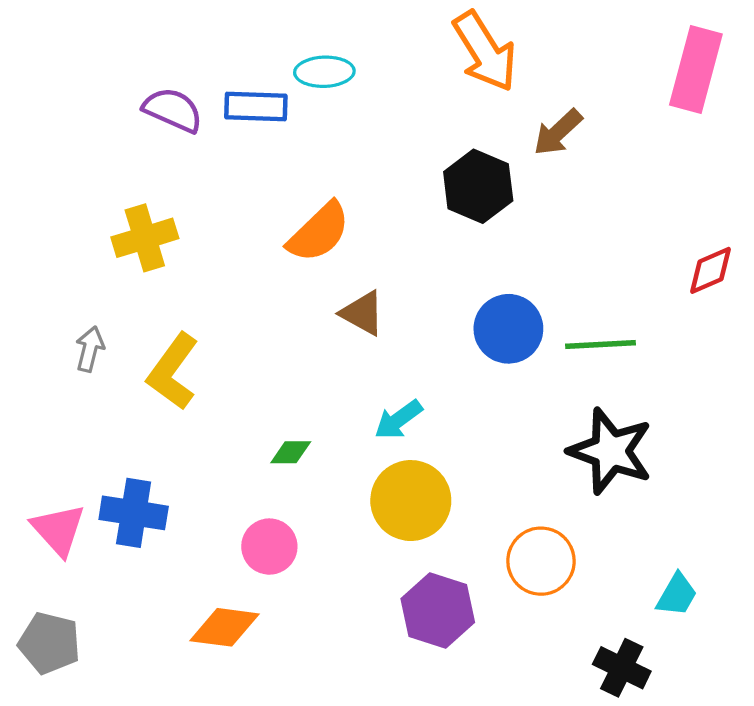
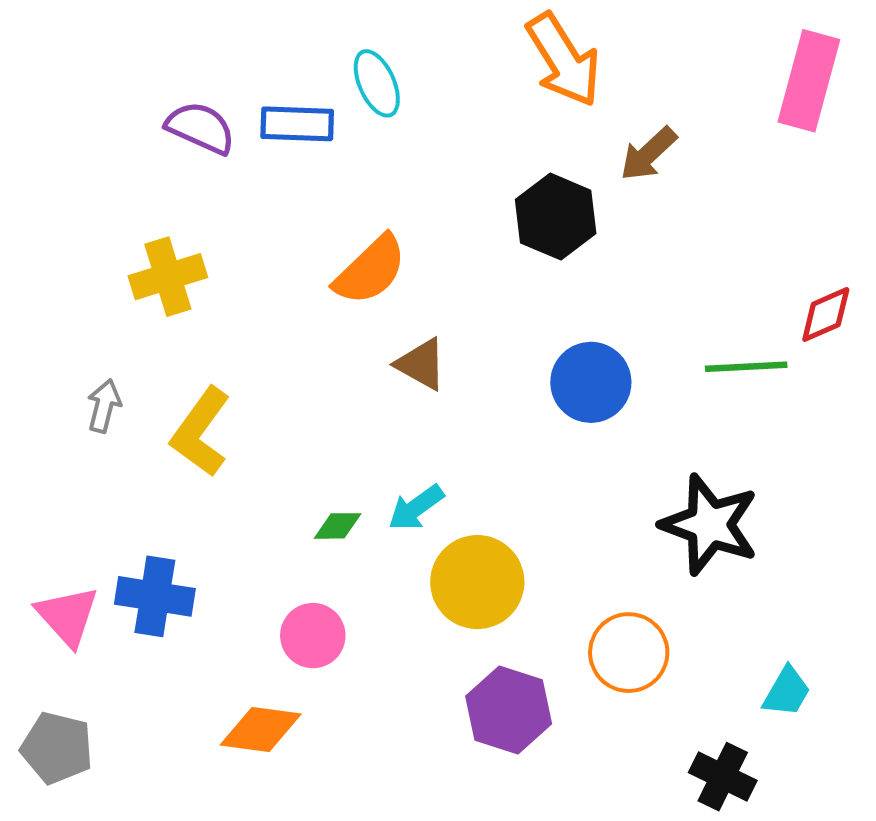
cyan ellipse: (324, 72) -> (377, 83), turned 68
green line: (600, 344) -> (746, 367), moved
cyan arrow: (398, 420) -> (416, 508), moved

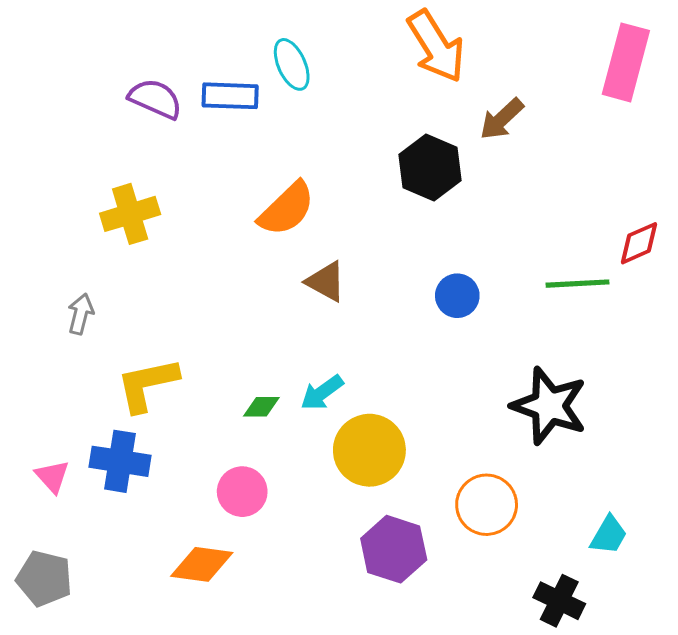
blue circle: (591, 382) -> (457, 296), size x0.7
yellow L-shape: (201, 432) -> (147, 385), moved, turned 42
pink triangle: (67, 616) -> (52, 476), size x0.7

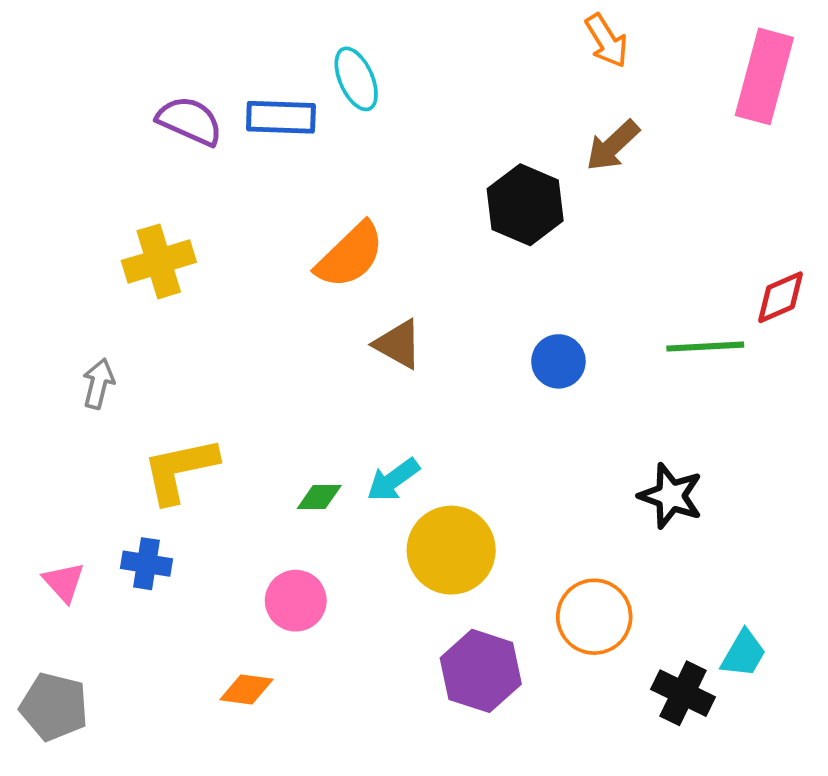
orange arrow: (436, 46) -> (607, 41), moved, size x0.6
black star: (549, 406) -> (671, 496), size x0.7
blue cross: (120, 461) -> (146, 564), size x0.7
orange diamond: (202, 564) -> (246, 689), size x0.7
black cross: (559, 601) -> (683, 693), moved

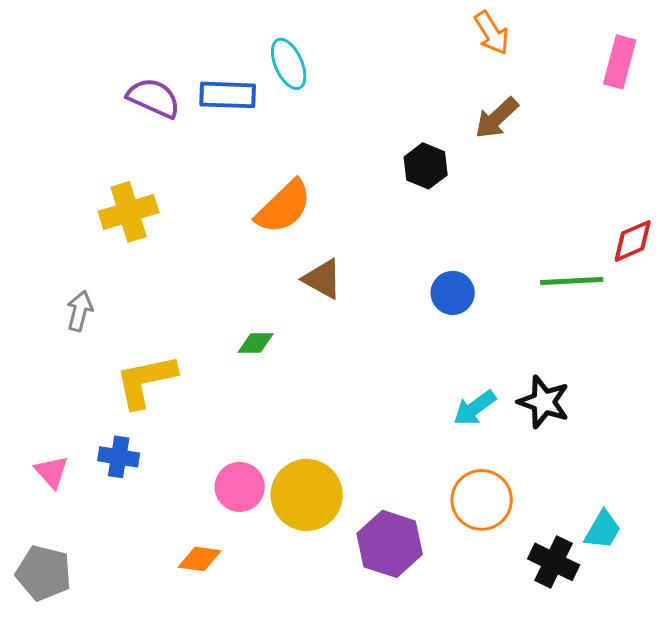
pink rectangle: (764, 76) -> (620, 62), size x0.7
black hexagon: (525, 205) -> (426, 166), size x0.7
cyan arrow: (393, 480) -> (475, 408), moved
green diamond: (319, 497) -> (256, 343), moved
yellow circle: (451, 550) -> (307, 495), moved

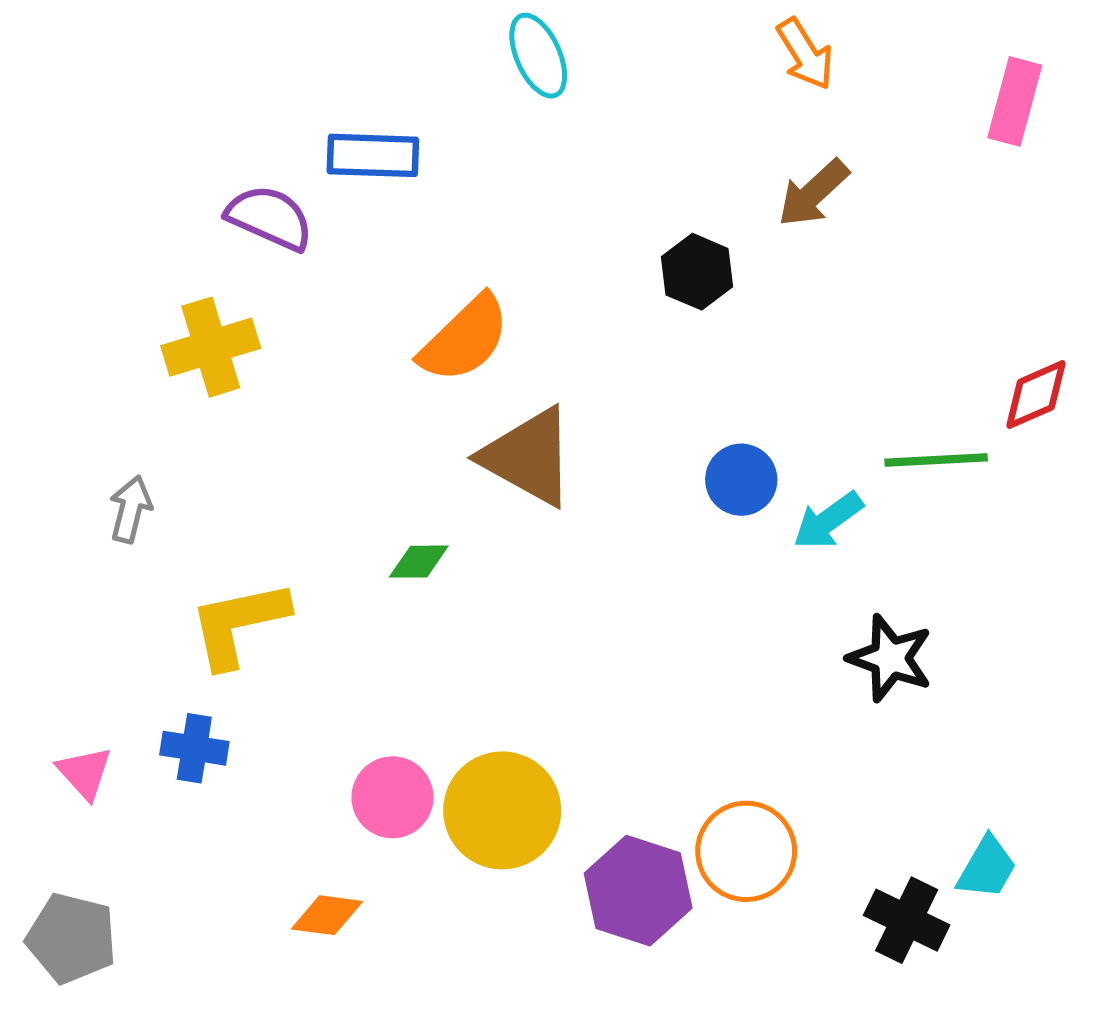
cyan ellipse: (289, 64) -> (538, 56), moved
purple semicircle: (154, 98) -> (270, 218), moved
brown triangle: (323, 279) -> (528, 457), size x1.5
cyan arrow: (475, 408) -> (828, 521), moved
orange circle: (482, 500) -> (746, 851), moved

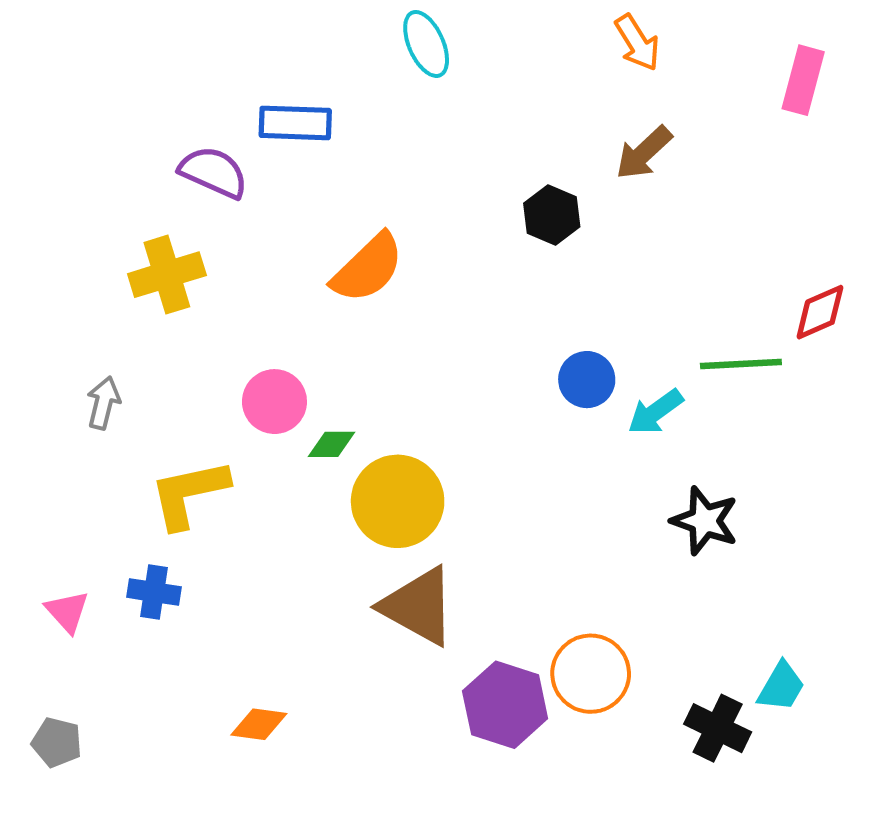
brown triangle: (528, 457) -> (418, 606), moved
pink circle: (392, 797) -> (274, 402), moved
yellow circle: (502, 810) -> (398, 501), moved
gray pentagon: (72, 938) -> (57, 742), size x0.7

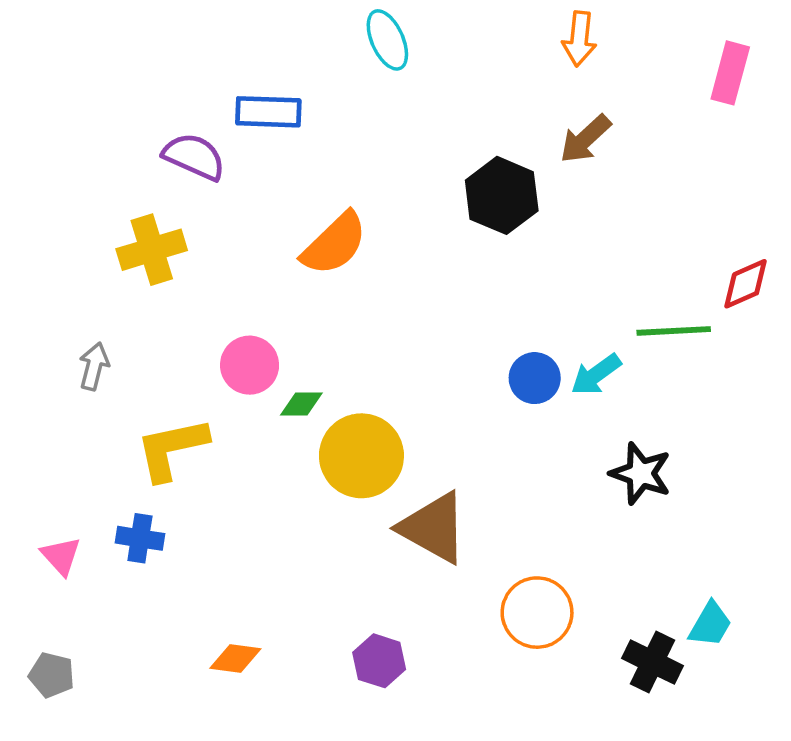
orange arrow: (637, 43) -> (579, 39), turned 38
black hexagon: (552, 215) -> (502, 195), size x1.4
blue circle: (587, 380) -> (535, 378), moved
brown triangle: (418, 606) -> (433, 528), moved
purple hexagon: (505, 705) -> (379, 661), moved, size x0.7

